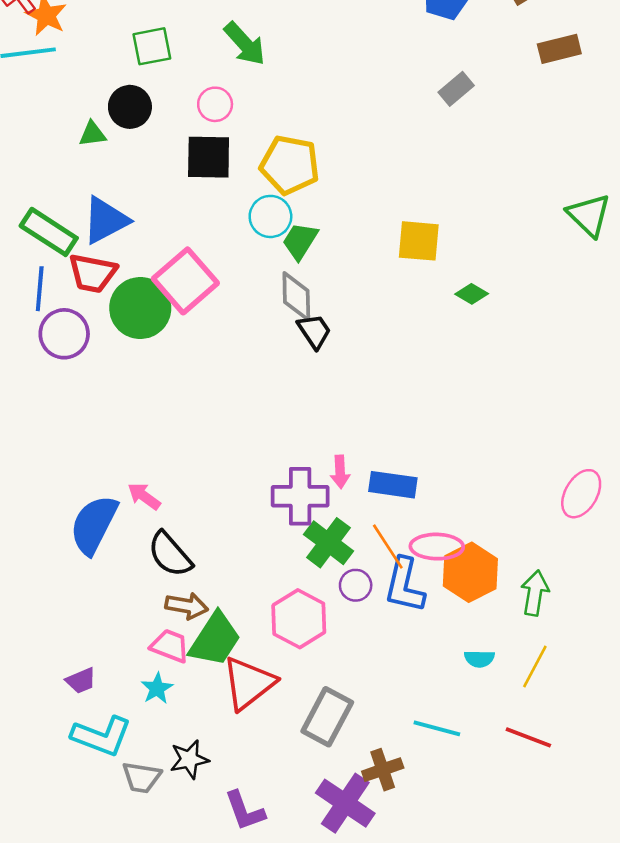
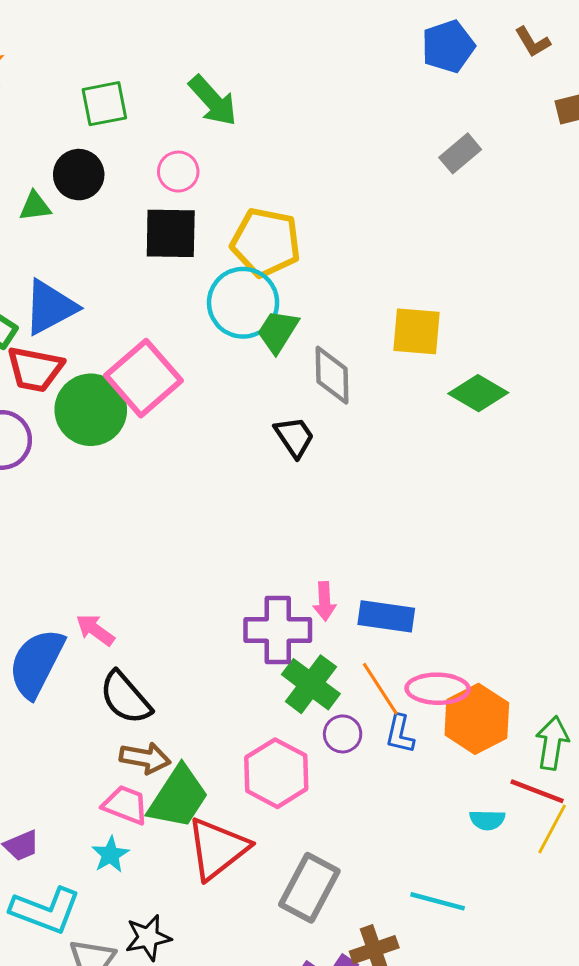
cyan circle: (270, 216) -> (243, 303), size x1.4
green diamond: (472, 294) -> (478, 393), size x1.5
gray diamond: (296, 296) -> (332, 375), moved
blue L-shape: (405, 585) -> (400, 734), size x0.6
red line: (528, 737) -> (537, 791), moved

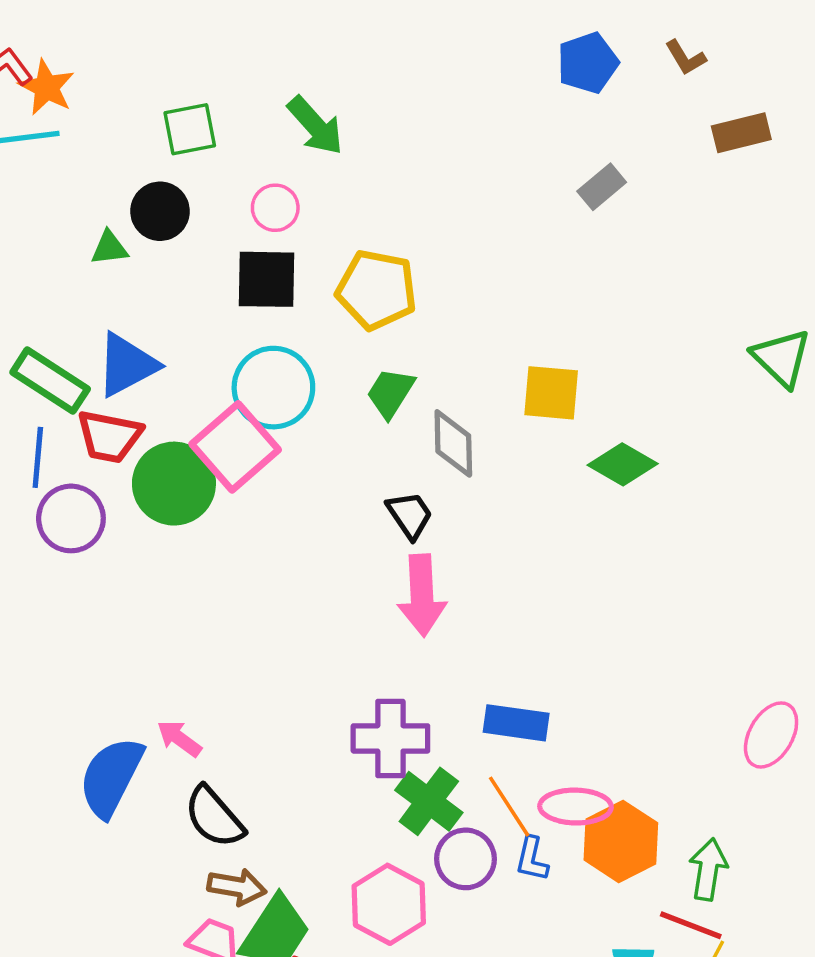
cyan circle: (243, 303) -> (273, 388), moved
pink arrow: (324, 601) -> (422, 595), moved, size x1.8
purple circle: (343, 734) -> (466, 859), size x1.4

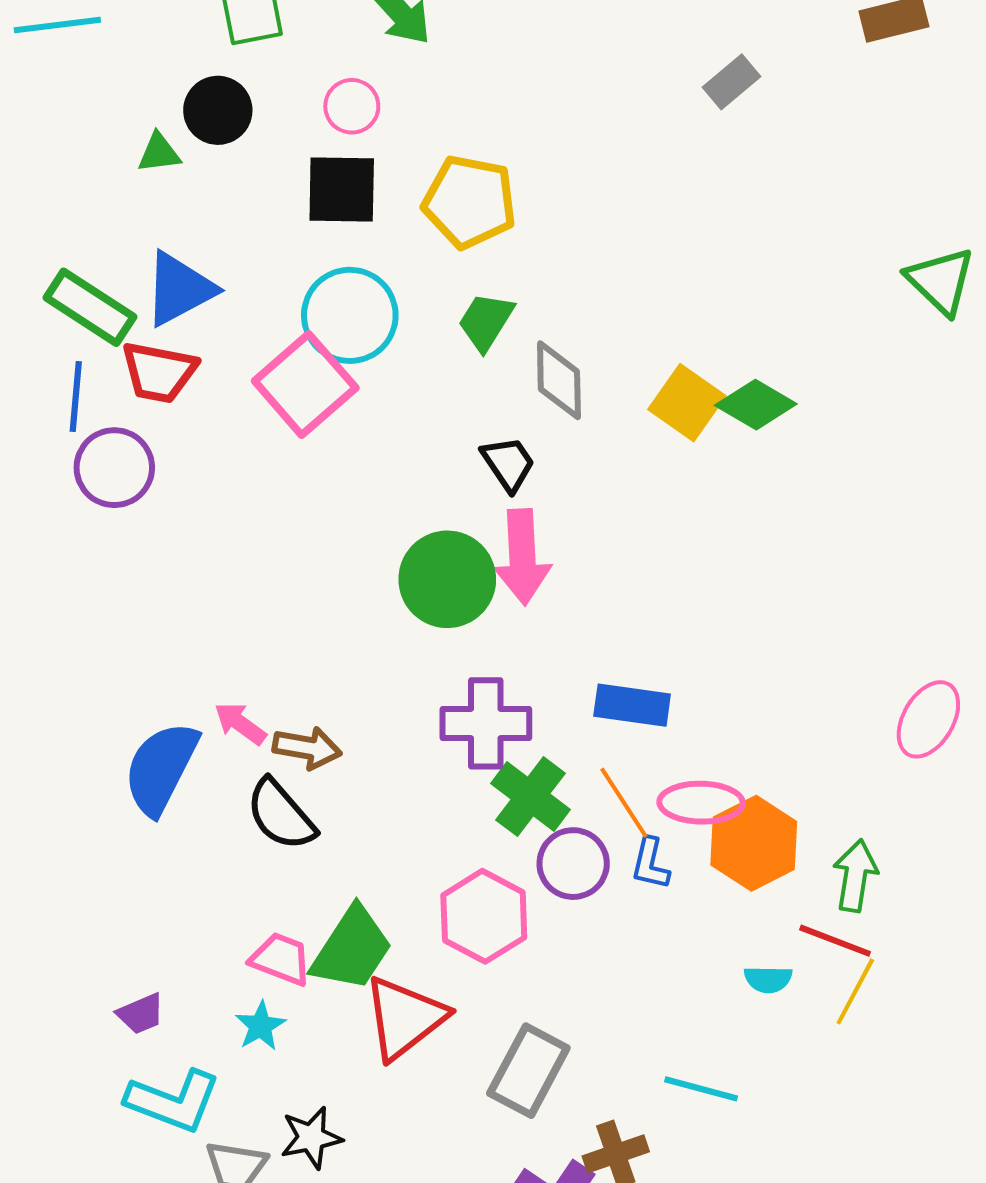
yellow square: (551, 393) -> (687, 403), moved, turned 30
green circle: (174, 484) -> (447, 579), moved
brown arrow: (237, 887) -> (307, 748), moved

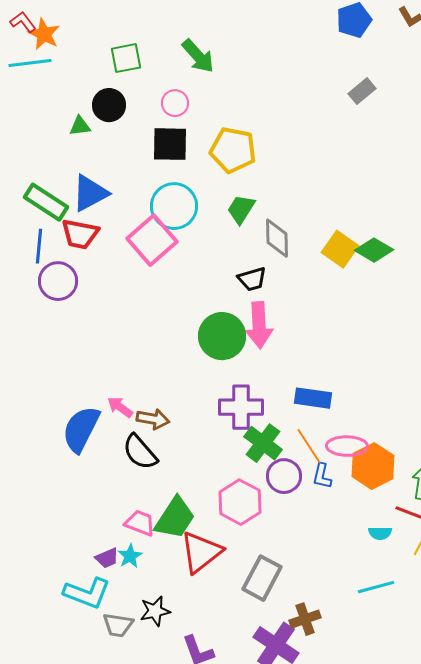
black trapezoid: (508, 464) -> (252, 279), turned 108
purple trapezoid: (141, 1014) -> (107, 558), moved
cyan line: (701, 1089) -> (376, 587), moved, turned -30

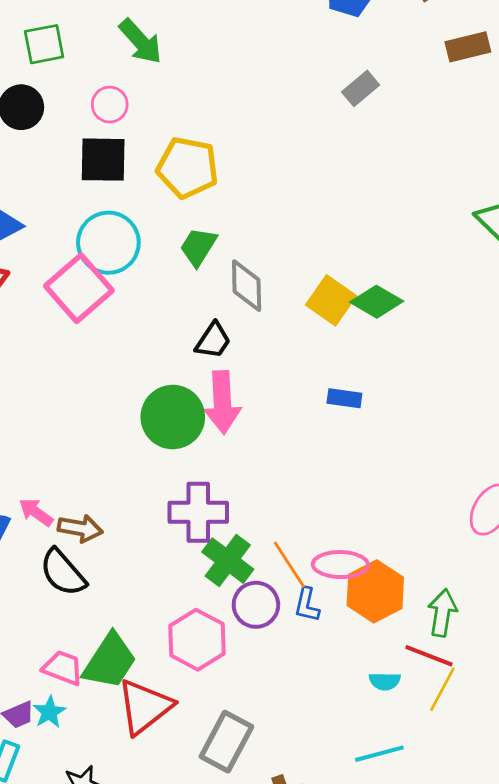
black trapezoid: (252, 279) -> (213, 341), turned -40
blue rectangle: (313, 398) -> (344, 398), moved, size x0.7

